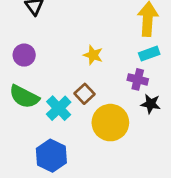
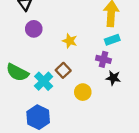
purple circle: (24, 55) -> (34, 29), moved
yellow circle: (110, 123) -> (83, 92), size x0.6

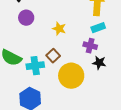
cyan cross: (44, 81) -> (35, 66), turned 36
yellow circle: (83, 92) -> (71, 76), size x1.6

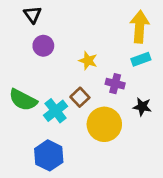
purple cross: (90, 46) -> (115, 84), moved
cyan cross: (35, 66) -> (56, 111), turned -30

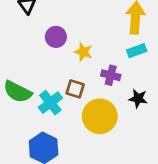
purple circle: (43, 46) -> (56, 37), moved
brown square: (80, 97) -> (75, 89), turned -30

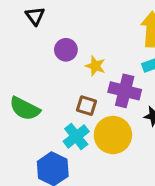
purple cross: (111, 75) -> (125, 91), size x1.5
cyan cross: (50, 103) -> (76, 136), moved

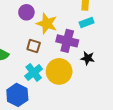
yellow star: (95, 66) -> (47, 24), size x1.5
brown square: (86, 106) -> (34, 46), moved

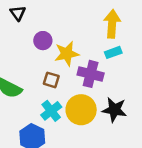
yellow star: (47, 24) -> (67, 54), turned -30
black star: (88, 58) -> (114, 110), moved, size x1.5

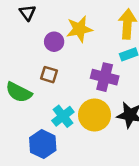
yellow star: (67, 54) -> (79, 29), moved
brown square: (51, 80) -> (49, 75), moved

